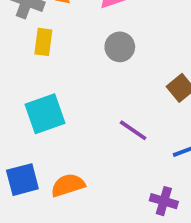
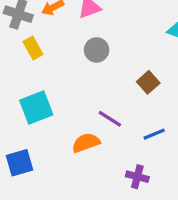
yellow rectangle: (43, 42) -> (33, 48), turned -35
orange semicircle: (68, 185) -> (86, 143), moved

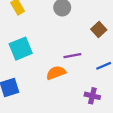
purple line: (110, 119) -> (72, 56), turned -42

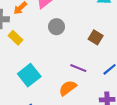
purple line: (72, 56) -> (78, 68), turned 49

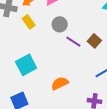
yellow rectangle: (15, 38) -> (29, 22), moved
purple line: (78, 68) -> (73, 42), moved

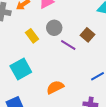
yellow rectangle: (29, 22) -> (32, 36), moved
brown square: (94, 41) -> (87, 35), moved

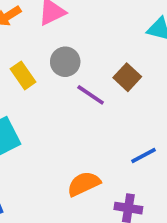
orange semicircle: (55, 87) -> (84, 184), moved

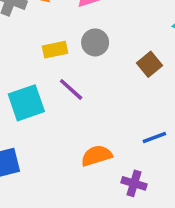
yellow rectangle: (23, 75) -> (55, 50), turned -75
purple line: (91, 95) -> (71, 89), moved

